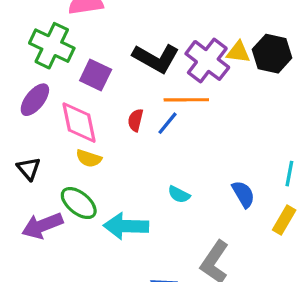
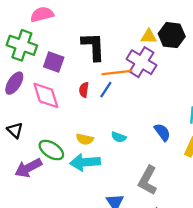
black L-shape: (156, 58) -> (93, 46), turned -116
purple cross: (207, 60) -> (142, 62), moved
yellow semicircle: (89, 158) -> (85, 139), moved

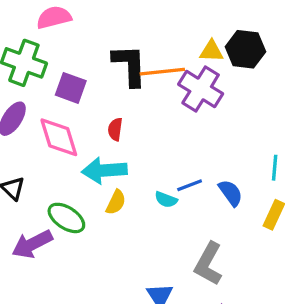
orange line: (117, 72) -> (162, 72), moved
blue line: (106, 90) -> (190, 185), moved, turned 35
yellow semicircle: (85, 139) -> (116, 202), turned -77
cyan arrow: (85, 162) -> (104, 170), moved

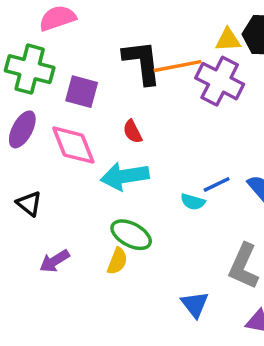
red semicircle: (115, 129) -> (132, 132), turned -30
yellow semicircle: (116, 202) -> (117, 261), moved
green ellipse: (66, 218) -> (131, 235), moved
purple arrow: (32, 244) -> (55, 261), size x0.7

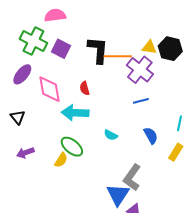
purple square: (82, 92) -> (61, 49), moved
blue line: (217, 184) -> (141, 101), moved
blue triangle: (195, 304) -> (118, 195), moved, size x1.4

